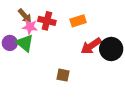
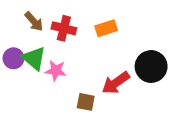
pink star: (30, 27) -> (56, 71), moved
red arrow: (91, 46) -> (116, 83), moved

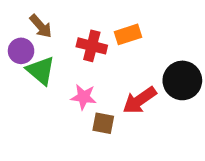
red cross: (64, 28) -> (92, 46), moved
purple circle: (13, 58) -> (21, 51), moved
pink star: (56, 71) -> (84, 97), moved

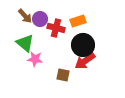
purple circle: (21, 51) -> (40, 19), moved
black circle: (182, 80) -> (83, 45), moved
pink star: (84, 97) -> (35, 59), moved

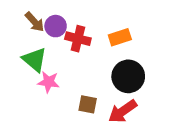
orange rectangle: (78, 21) -> (120, 37), moved
black circle: (83, 45) -> (128, 76), moved
red arrow: (85, 61) -> (123, 111), moved

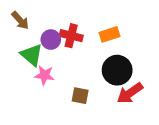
brown arrow: (35, 22) -> (20, 20), moved
purple circle: (56, 26) -> (51, 40), moved
red arrow: (123, 111) -> (130, 93), moved

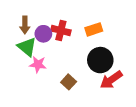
brown arrow: (20, 20) -> (25, 25), moved, turned 42
brown square: (80, 96) -> (69, 82), turned 32

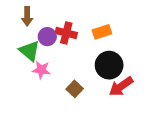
brown arrow: (25, 25) -> (27, 16), moved

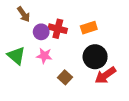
brown arrow: (27, 16) -> (24, 14), turned -35
green triangle: (29, 51) -> (16, 56), moved
pink star: (41, 70) -> (44, 56), moved

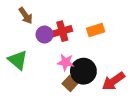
red cross: (58, 29) -> (62, 31), turned -30
pink star: (44, 56) -> (66, 62), moved
black circle: (95, 57) -> (83, 71), moved

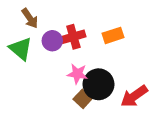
green triangle: (18, 60) -> (21, 49), moved

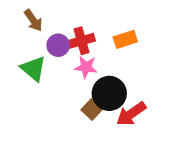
green triangle: (21, 49) -> (33, 69), moved
pink star: (77, 74) -> (86, 67), moved
red arrow: (134, 96) -> (131, 114), moved

